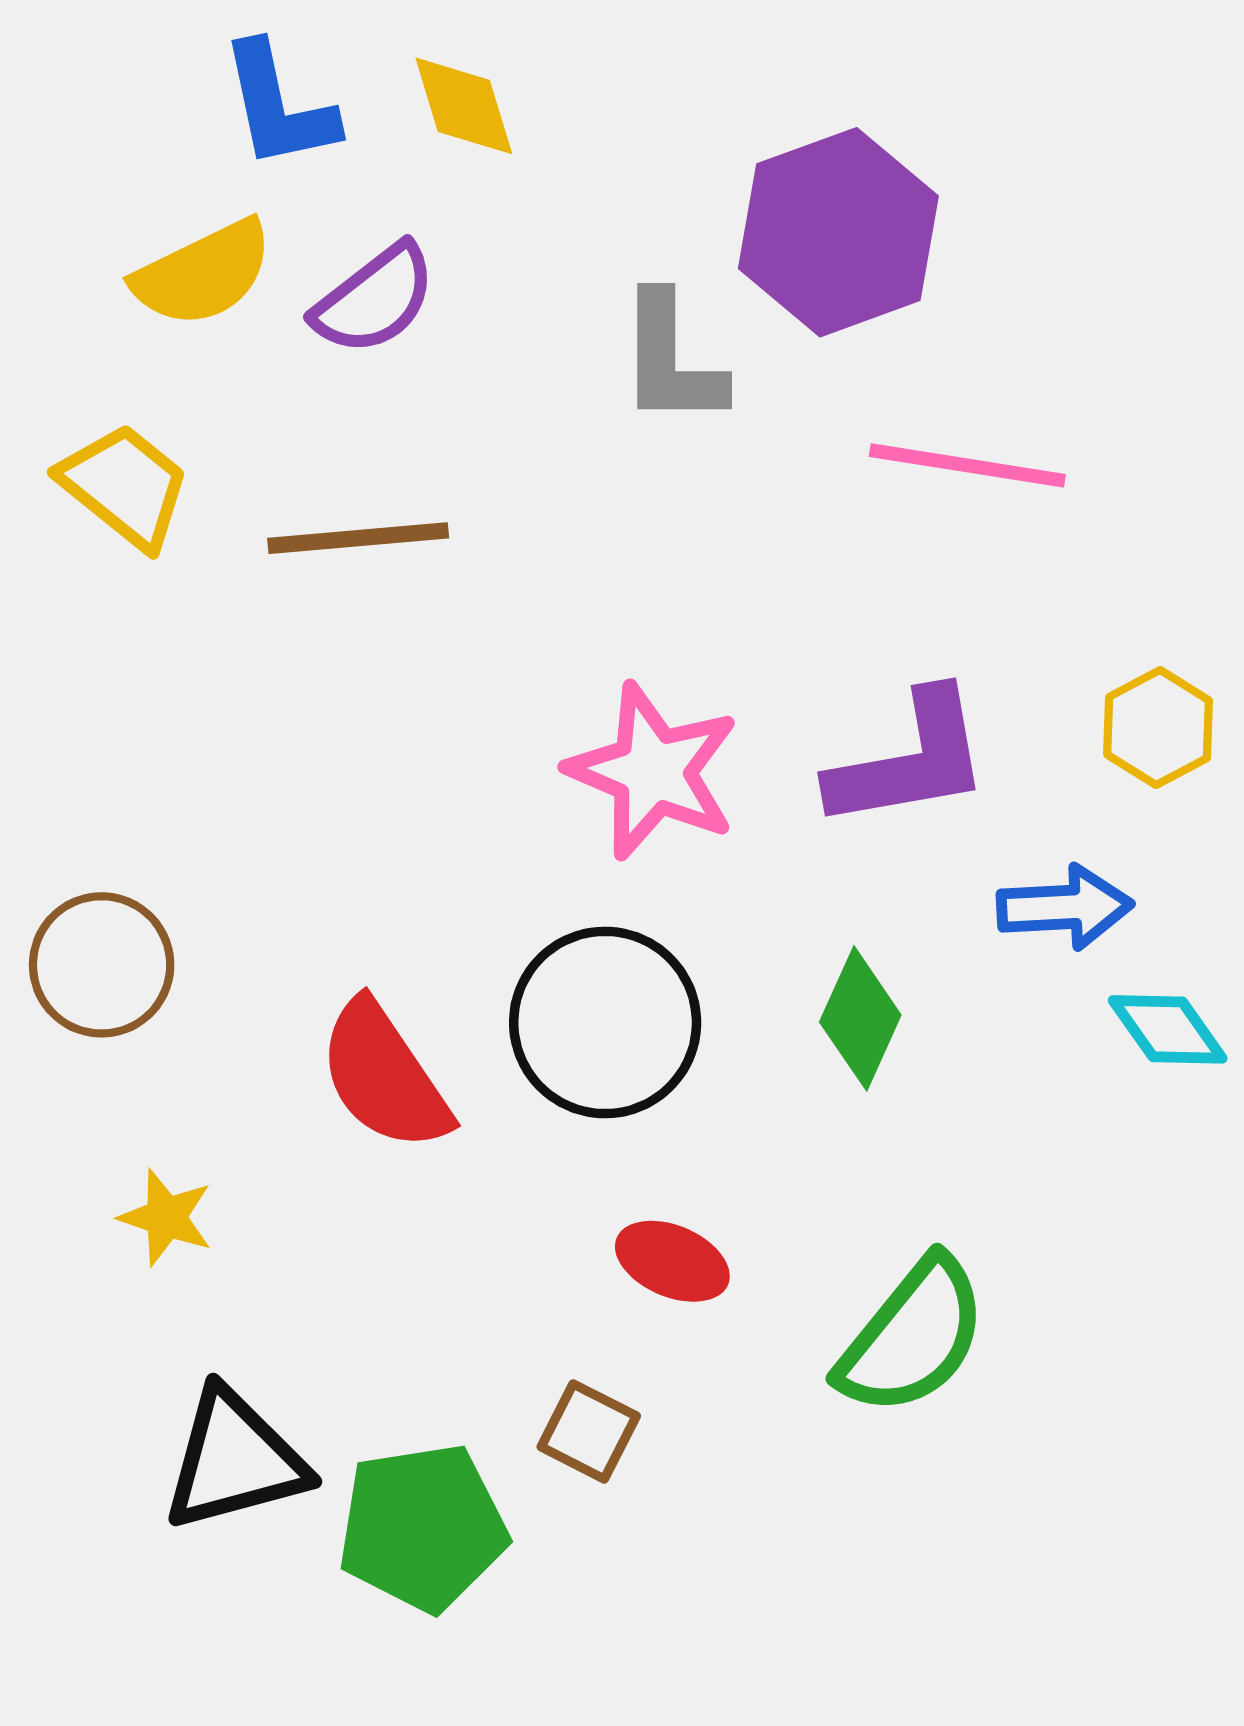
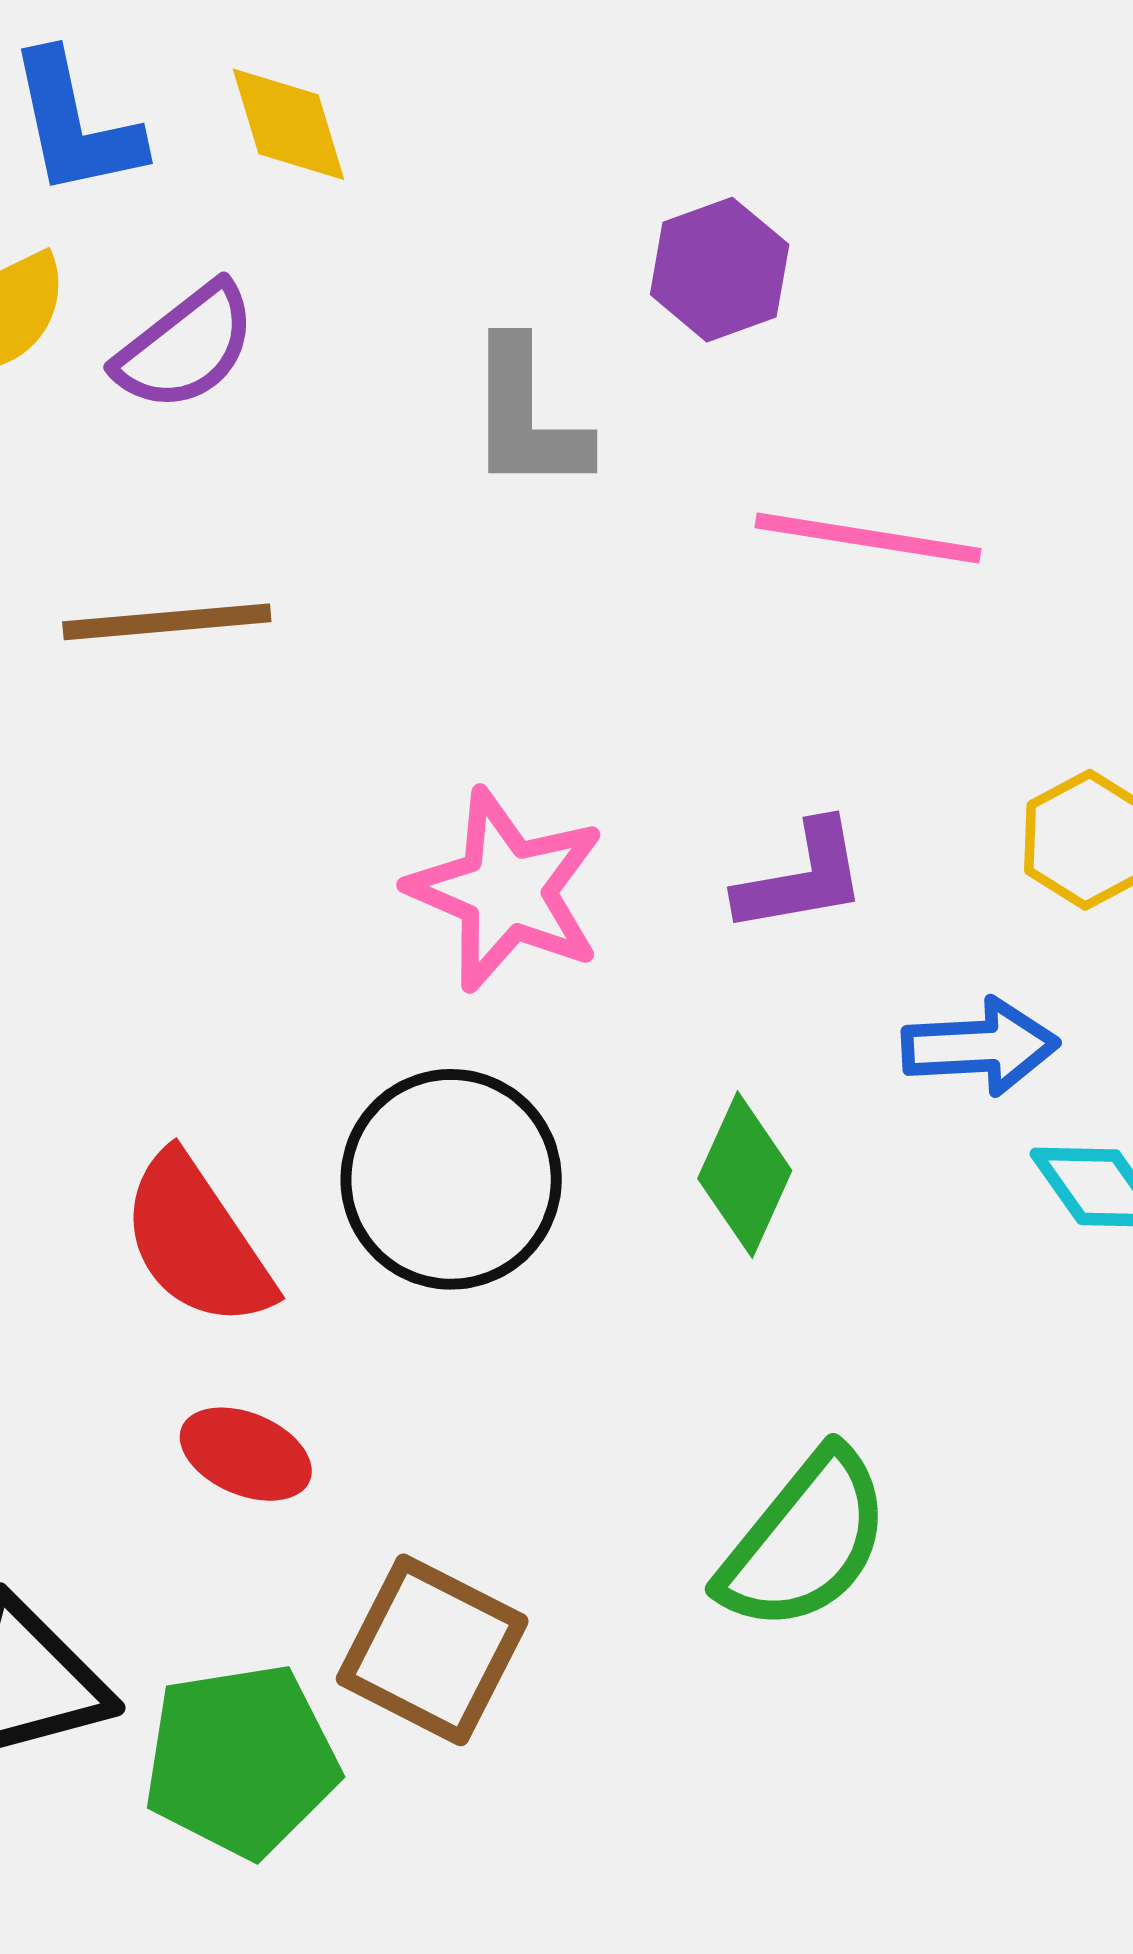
purple hexagon: (838, 232) -> (720, 270), size x0.6
purple L-shape: (910, 760) -> (802, 878), size x0.7
red ellipse: (672, 1261) -> (246, 1454), moved
brown square: (589, 1431) -> (432, 1650), size x1.6

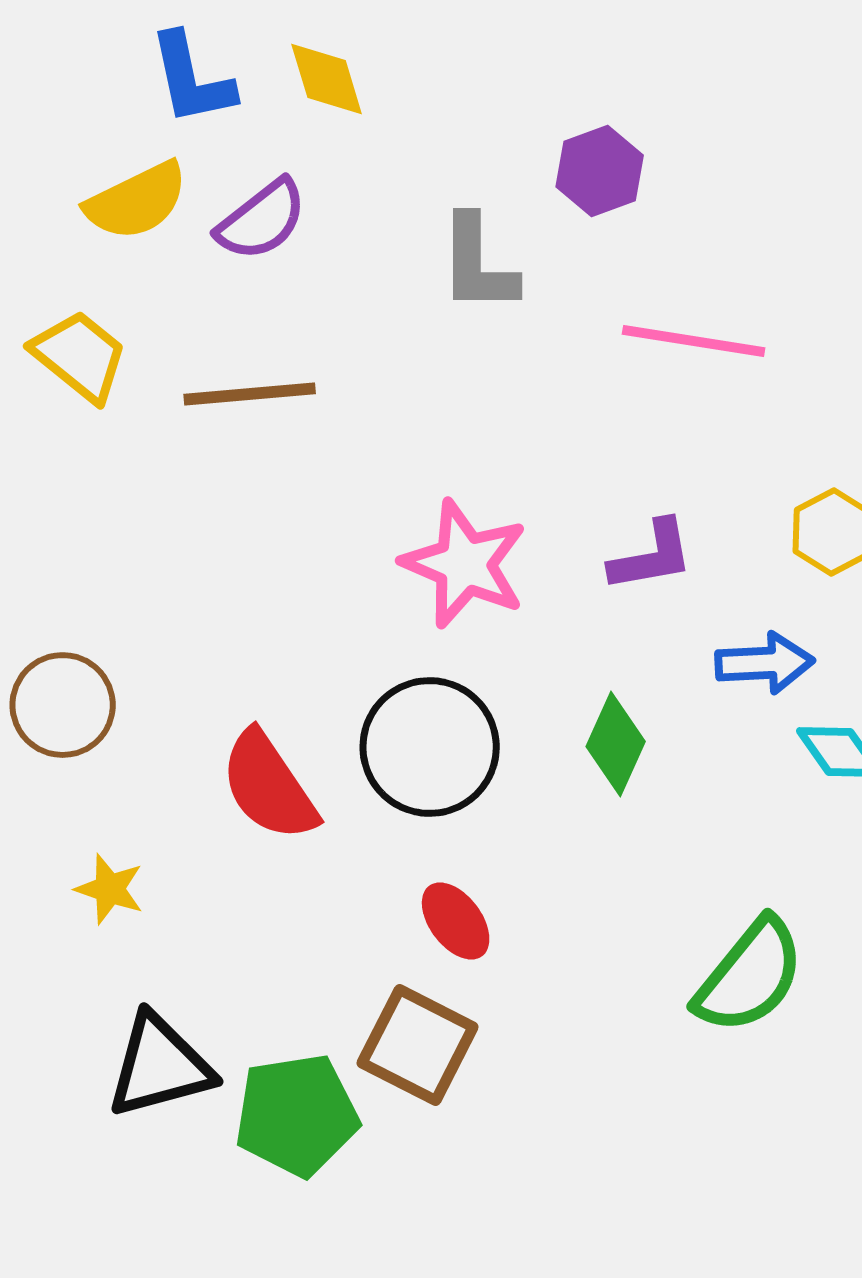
red ellipse: (246, 1454) -> (456, 921), moved, turned 30
green semicircle: (805, 1541) -> (750, 976), moved

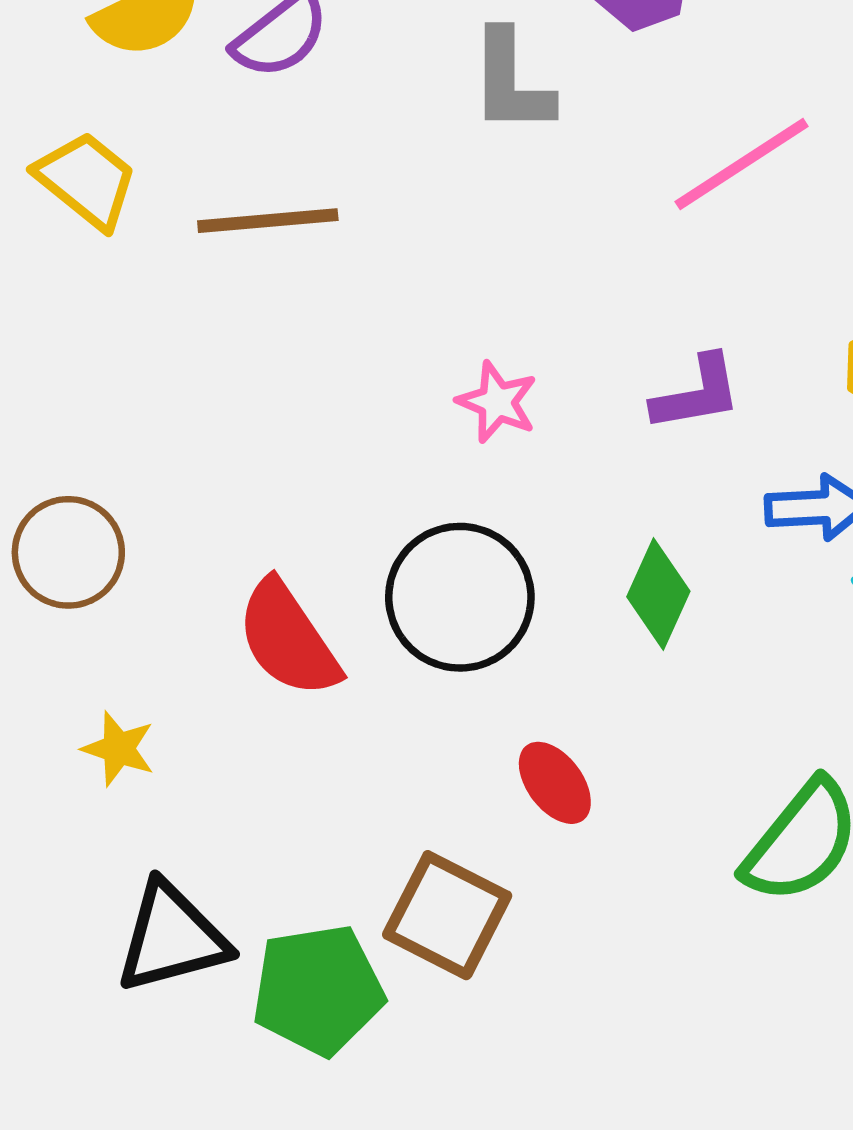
pink line: (694, 341) -> (742, 164), turned -42
pink star: (465, 564) -> (497, 402), size x0.6
red ellipse: (456, 921) -> (555, 783), moved

